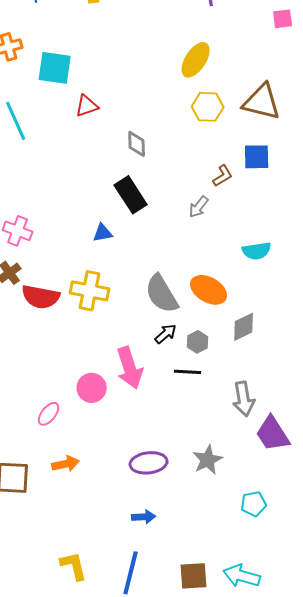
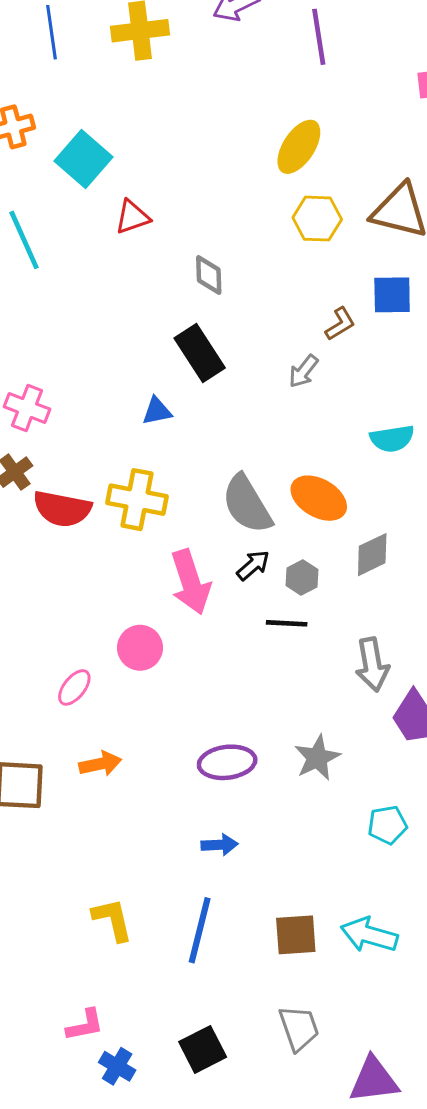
cyan square: (55, 68) -> (84, 159), turned 33
pink arrow: (130, 368) -> (190, 582), moved

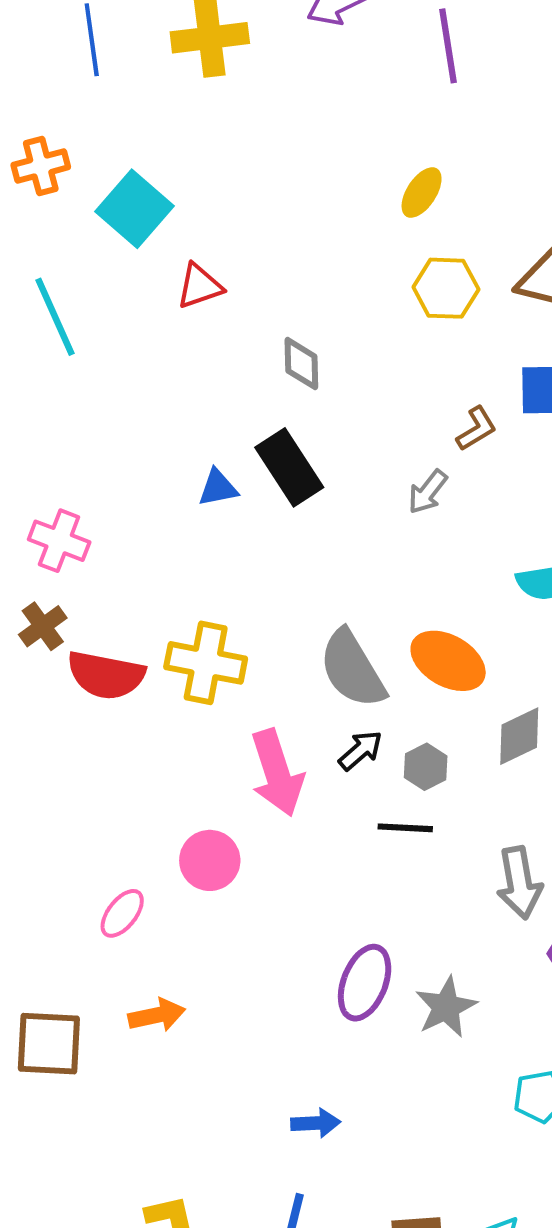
yellow ellipse: (299, 147) -> (422, 192), size x0.7
blue triangle: (157, 411) -> (218, 488), moved
purple ellipse: (227, 762) -> (365, 983), moved, turned -62

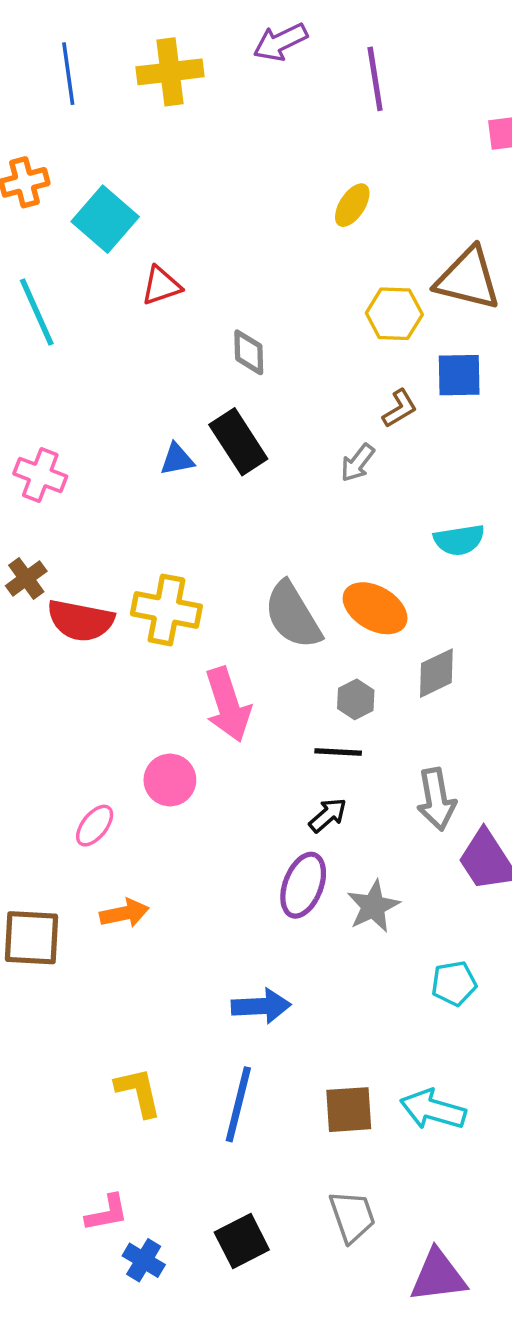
yellow hexagon: (446, 288) -> (394, 314), moved
pink cross: (59, 541) -> (40, 475), moved
black arrow: (360, 750) -> (328, 815), moved
blue arrow: (316, 1123) -> (261, 1006), size x1.4

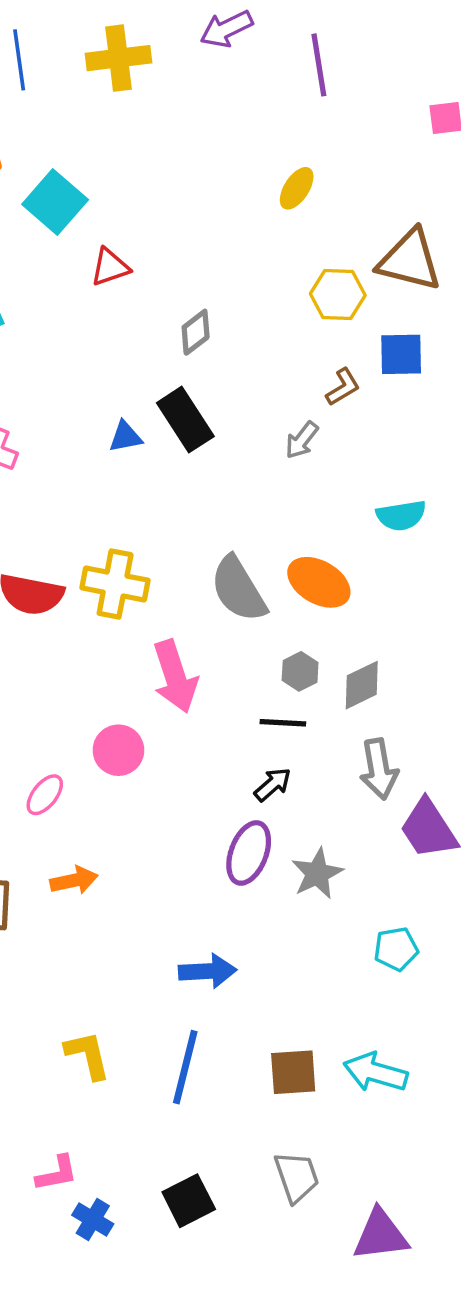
gray diamond: (249, 352) -> (196, 332), turned 54
gray diamond: (436, 673) -> (362, 685), moved

